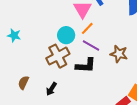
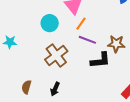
cyan circle: (66, 35) -> (50, 23), moved
black L-shape: (86, 65) -> (100, 60), moved

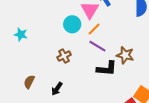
cyan circle: (50, 23) -> (72, 24), moved
brown cross: (56, 55) -> (64, 56), size x0.6

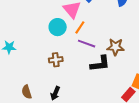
brown cross: (64, 56) -> (56, 60), turned 32
brown semicircle: (29, 82) -> (27, 92), turned -32

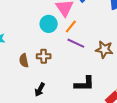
black L-shape: (100, 64) -> (84, 84), moved
brown semicircle: (27, 92) -> (24, 61), moved

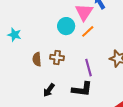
purple line: (76, 43) -> (88, 68), moved, turned 42
black L-shape: (84, 84) -> (82, 89), moved

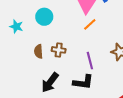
cyan circle: (66, 26) -> (44, 17), moved
black arrow: (49, 90) -> (50, 82), size x1.5

